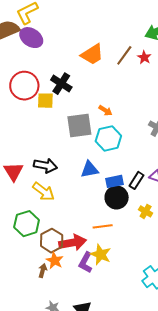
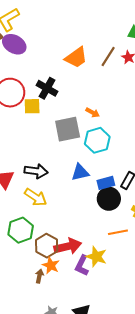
orange line: (103, 226) -> (118, 232), moved

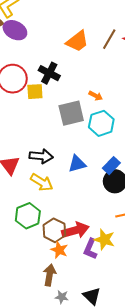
blue triangle: (80, 172) -> (77, 164), moved
blue rectangle: (106, 183) -> (111, 166), turned -30
brown arrow: (39, 276) -> (50, 275), moved, size x1.5

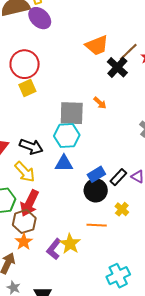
black cross: (49, 73) -> (117, 67), moved
yellow square: (35, 92) -> (27, 88), moved, turned -36
cyan hexagon: (101, 123) -> (67, 136), moved
red arrow: (75, 230) -> (29, 203), moved, turned 116

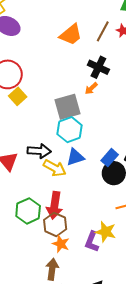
black cross: (117, 67) -> (98, 67), moved
orange arrow: (100, 103) -> (91, 88), turned 112
yellow arrow: (25, 172) -> (55, 168), moved

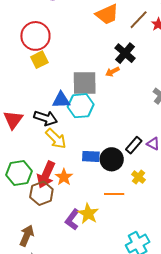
blue triangle: (75, 157) -> (61, 100), moved
blue rectangle: (110, 158) -> (91, 156), moved, turned 36
orange star: (61, 244) -> (64, 177), moved

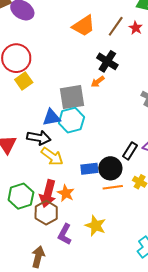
orange line: (114, 194) -> (113, 187), moved
purple L-shape: (72, 220) -> (65, 234), moved

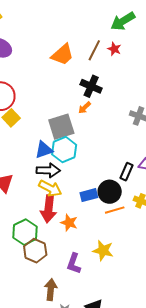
black arrow: (39, 138) -> (48, 170), moved
red arrow: (48, 194) -> (49, 209), moved
brown hexagon: (46, 213) -> (35, 251), moved

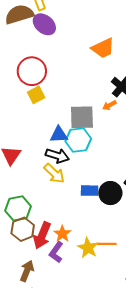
red arrow: (49, 209) -> (42, 235), moved
orange line: (115, 210) -> (106, 244), moved
orange star: (69, 223) -> (62, 234), moved

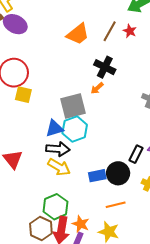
yellow square: (36, 95) -> (23, 95), turned -36
green hexagon: (18, 208) -> (55, 207), moved
orange line: (106, 244) -> (116, 205), moved

